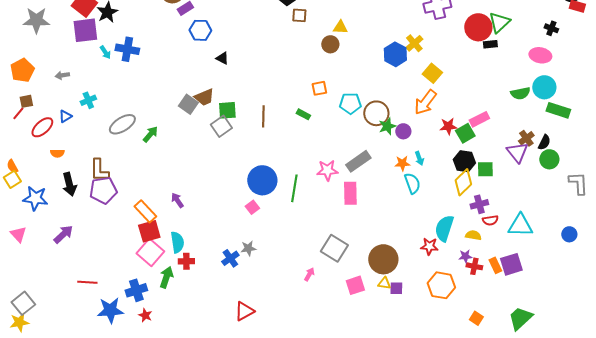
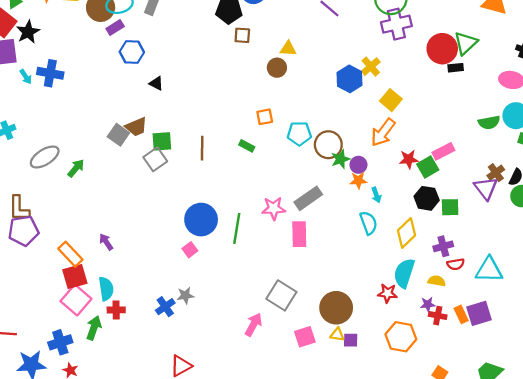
orange star: (402, 163) -> (358, 180), moved
yellow diamond: (463, 182) -> (406, 233), moved
pink arrow: (309, 274) -> (253, 324), size x1.5

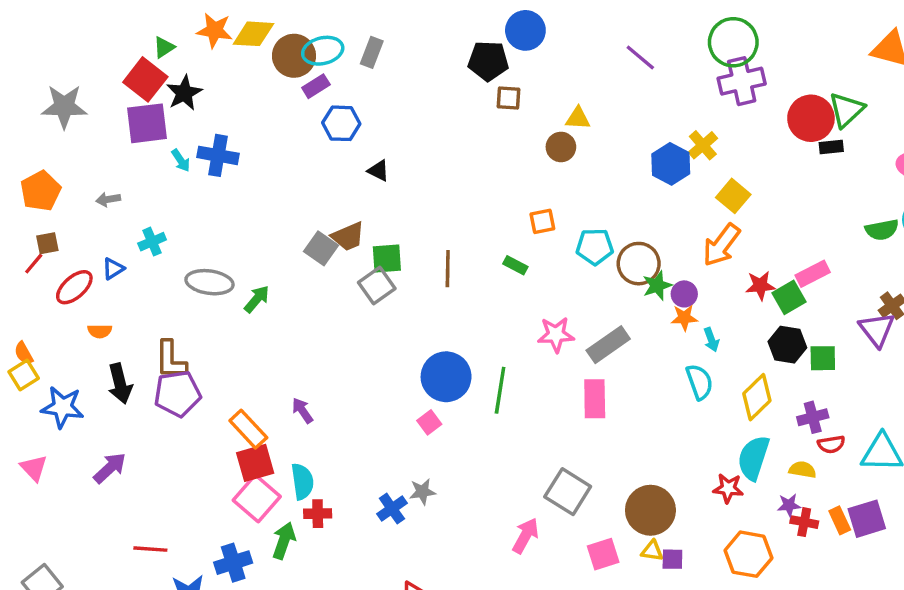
gray ellipse: (45, 157) -> (210, 282), turned 40
pink star: (274, 208) -> (556, 335), moved

